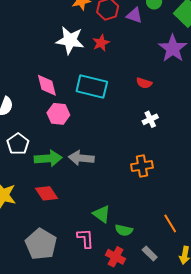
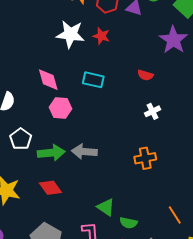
red star: (101, 43) -> (101, 36), turned -30
cyan rectangle: (92, 86) -> (93, 80), size x0.7

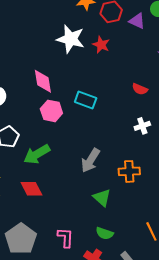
cyan rectangle: (93, 80) -> (86, 100), moved
gray arrow: (84, 152) -> (90, 160), moved, turned -70
green arrow: (51, 153) -> (37, 154), turned 148
green triangle: (106, 207) -> (102, 198), moved

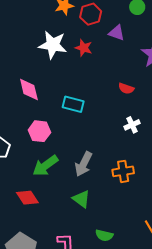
purple triangle: (137, 21) -> (117, 33), moved
pink hexagon: (51, 111) -> (39, 131), moved
green arrow: (37, 154) -> (45, 166), moved
green triangle: (102, 198) -> (81, 199), moved

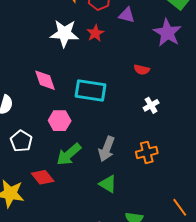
red star: (84, 48) -> (95, 33), turned 30
cyan rectangle: (73, 104) -> (90, 91), size x1.4
red diamond: (27, 198) -> (43, 177), moved

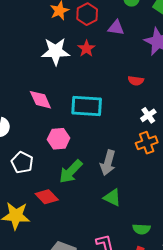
orange cross: (147, 152) -> (147, 143), moved

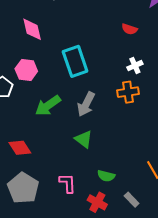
cyan rectangle: (87, 106) -> (75, 61), moved, turned 56
pink hexagon: (59, 139) -> (26, 70), moved
red diamond: (47, 197) -> (20, 148), moved

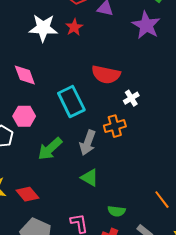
red semicircle: (129, 29) -> (106, 75), moved, size x1.8
orange cross: (128, 92) -> (115, 126), moved

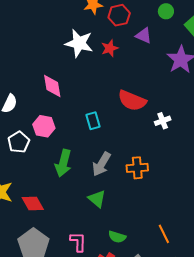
white cross: (131, 98) -> (163, 121), moved
cyan rectangle: (71, 101) -> (93, 121), size x0.6
orange cross: (115, 126) -> (137, 168), moved
green arrow: (50, 149) -> (63, 163), turned -44

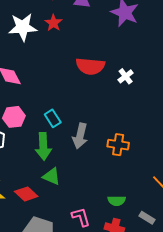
cyan rectangle: (93, 121) -> (53, 118), moved
orange cross: (137, 168) -> (118, 145), moved, turned 30
green triangle: (97, 199) -> (52, 176), moved

